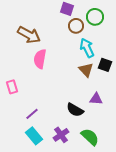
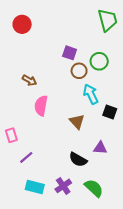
brown arrow: (29, 35) -> (29, 80), size x0.6
brown triangle: (86, 70) -> (77, 122), moved
purple line: (32, 114) -> (26, 157), moved
cyan rectangle: (34, 136) -> (35, 187), turned -36

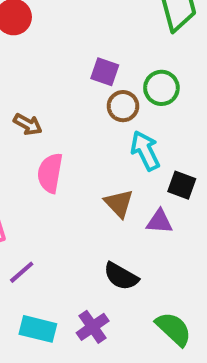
purple triangle: (100, 148) -> (159, 222), moved
green semicircle: (94, 188) -> (174, 329), moved

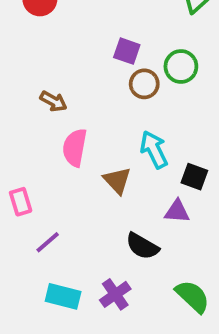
cyan arrow: (145, 151) -> (154, 150), moved
black square: (182, 185) -> (194, 177), moved
brown triangle: (119, 203) -> (117, 180), moved
purple triangle: (159, 222) -> (177, 211), moved

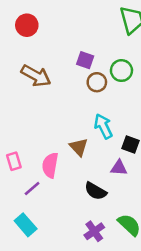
brown arrow: (53, 101) -> (36, 76), moved, size x1.6
pink semicircle: (75, 148) -> (50, 165), moved
purple cross: (115, 294) -> (94, 231), moved
cyan rectangle: (63, 296) -> (26, 225), moved, turned 35

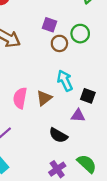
brown triangle: (79, 147) -> (44, 98), turned 35
pink semicircle: (50, 165) -> (20, 98), moved

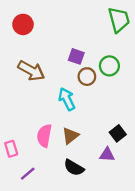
cyan arrow: (65, 81) -> (67, 99), moved
black square: (88, 96) -> (118, 133), turned 32
black semicircle: (58, 135) -> (74, 168), moved

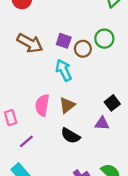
purple square: (76, 56) -> (64, 41), moved

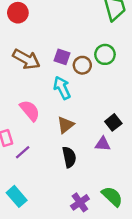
pink semicircle: (42, 105) -> (30, 111), moved, turned 130
black semicircle: (70, 136) -> (69, 157), turned -132
purple line: (26, 141) -> (23, 152), moved

